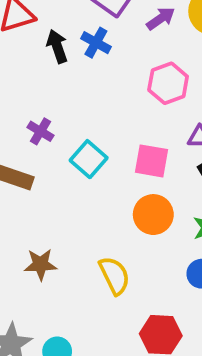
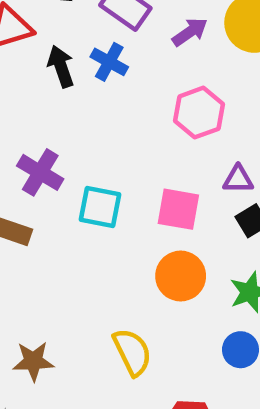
purple cross: (41, 131) -> (40, 172), size x1.4
cyan square: (89, 159) -> (100, 207), turned -30
brown star: (41, 264) -> (33, 361), moved

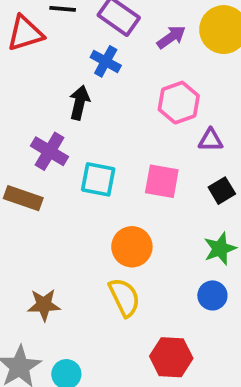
black arrow: (61, 66) -> (79, 103), moved, turned 32
purple triangle: (238, 179) -> (211, 140), moved
orange circle: (181, 276) -> (132, 247), moved

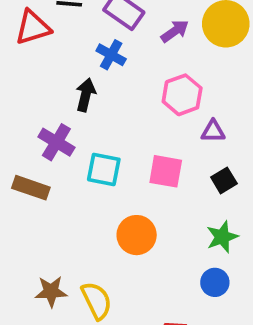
yellow semicircle: (124, 297) -> (97, 301), moved

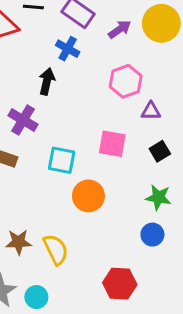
cyan square: (104, 169) -> (62, 160), moved
green star: (222, 237) -> (158, 197), turned 30

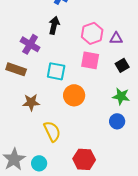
black arrow: (47, 81) -> (54, 25), moved
pink hexagon: (126, 81) -> (92, 33), moved
brown star: (19, 242) -> (31, 102), moved
red hexagon: (120, 284) -> (84, 159), moved

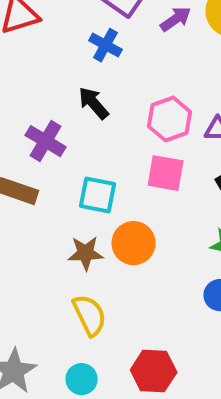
black arrow: (54, 25) -> (94, 103), turned -54
brown star: (31, 102) -> (86, 253), moved
cyan circle: (39, 163) -> (82, 379), moved

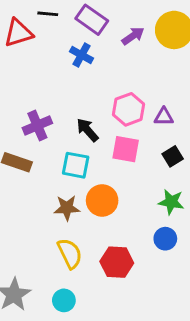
black arrow: (94, 103) -> (87, 130), moved
purple cross: (46, 141) -> (37, 126), turned 36
red hexagon: (154, 371) -> (117, 262), moved

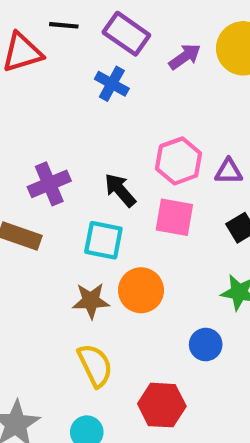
blue circle: (165, 239) -> (206, 345), moved
red hexagon: (117, 262) -> (162, 405), moved

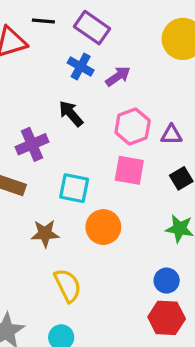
purple arrow: (185, 57) -> (118, 76), moved
black arrow: (120, 190) -> (71, 114), moved
brown star: (91, 301) -> (45, 234), moved
blue circle: (206, 345) -> (167, 281), moved
red hexagon: (162, 405) -> (167, 318), moved

